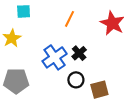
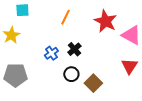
blue cross: (55, 57) -> (51, 53), size x0.6
brown square: (99, 90) -> (93, 83), turned -30

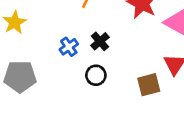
brown square: (93, 83) -> (149, 85), moved, turned 30

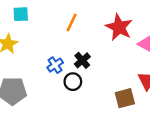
black circle: (96, 75) -> (73, 82), moved

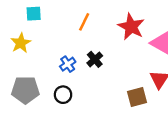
black circle: (73, 82) -> (63, 95), moved

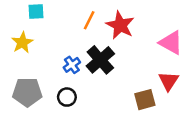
red star: (131, 27) -> (120, 25), moved
black cross: (95, 59) -> (100, 60), size x1.6

